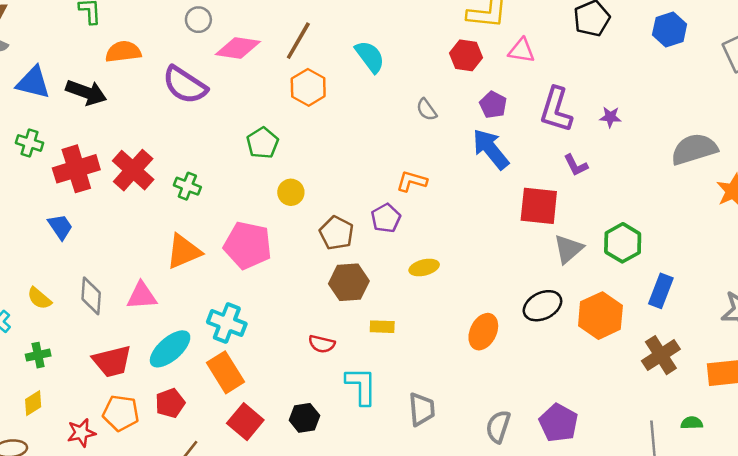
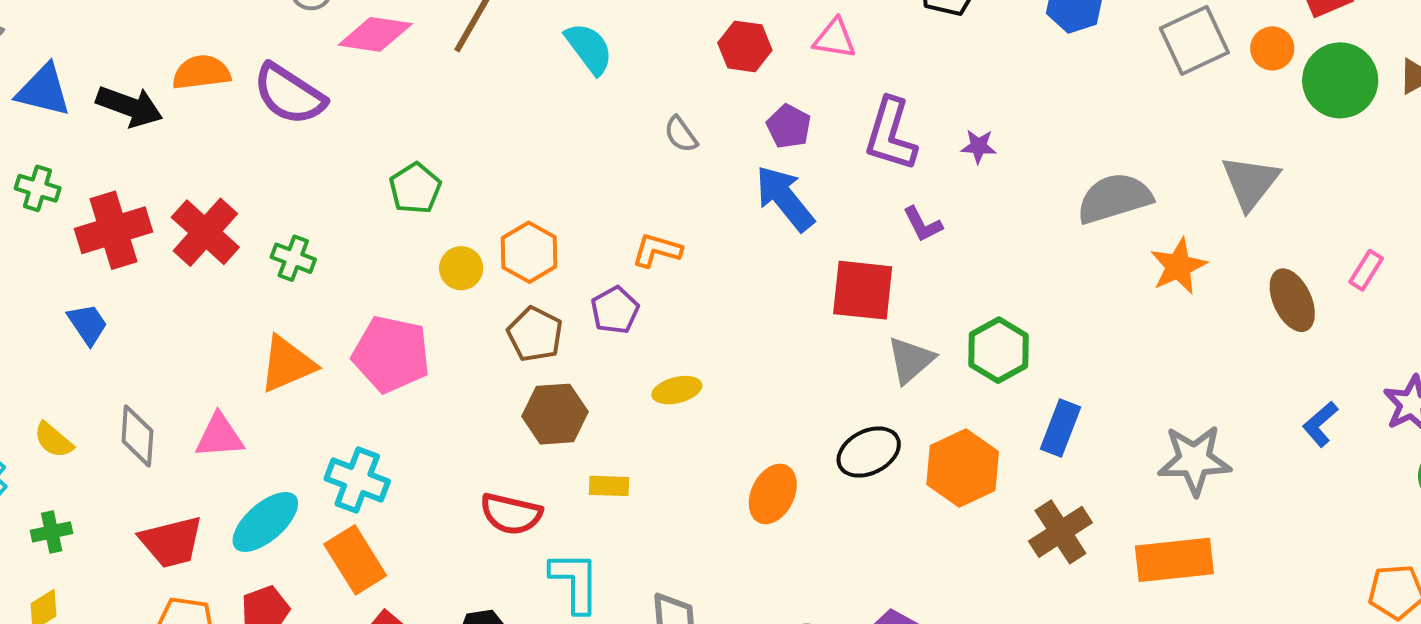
orange semicircle: (123, 52) -> (201, 72), moved
orange hexagon: (308, 87) -> (529, 252), moved
red semicircle: (322, 344) -> (511, 514), size x1.4

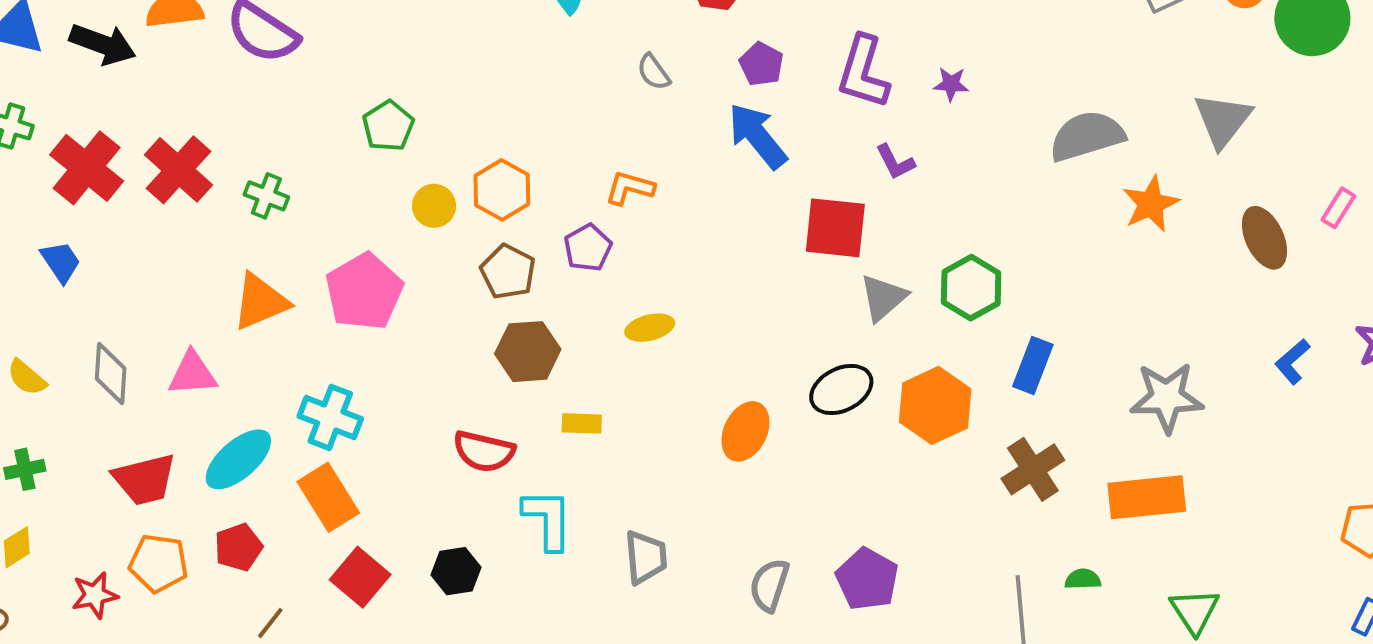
red cross: (113, 230) -> (87, 168), turned -34
pink pentagon: (391, 354) -> (364, 292), turned 30

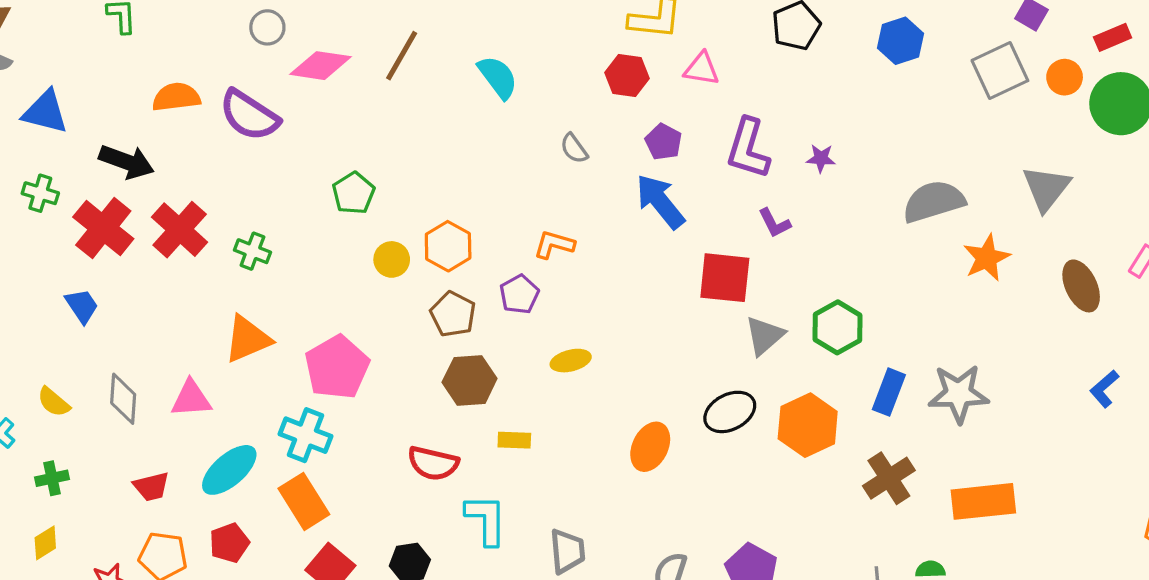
black arrow: (103, 44) -> (127, 162), moved
pink pentagon: (364, 292) -> (337, 367), moved
gray star: (1167, 397) -> (958, 394), moved
red trapezoid: (145, 479) -> (151, 487), size x0.7

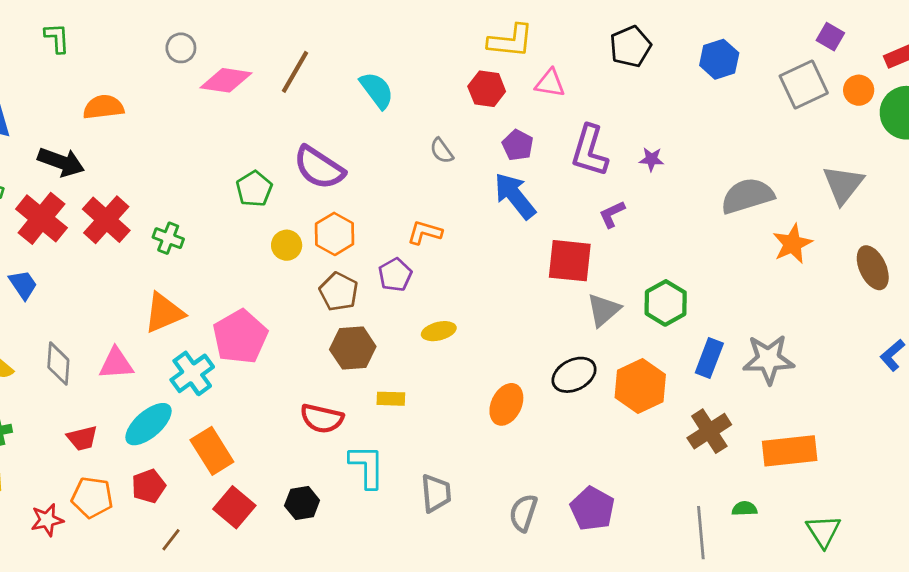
purple semicircle: (249, 115) -> (319, 168), moved
purple L-shape: (775, 223) -> (612, 214), turned 92
cyan cross: (306, 435) -> (192, 373), moved, turned 33

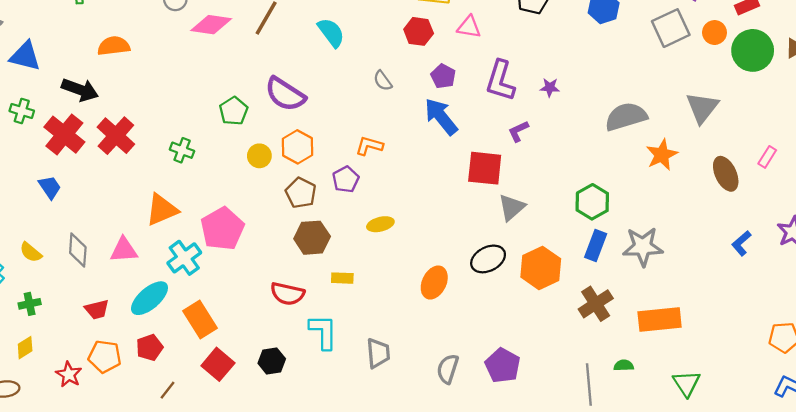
green cross: (168, 238) -> (182, 150), moved
green hexagon: (666, 303) -> (592, 202), moved
red star: (47, 520) -> (69, 374), turned -30

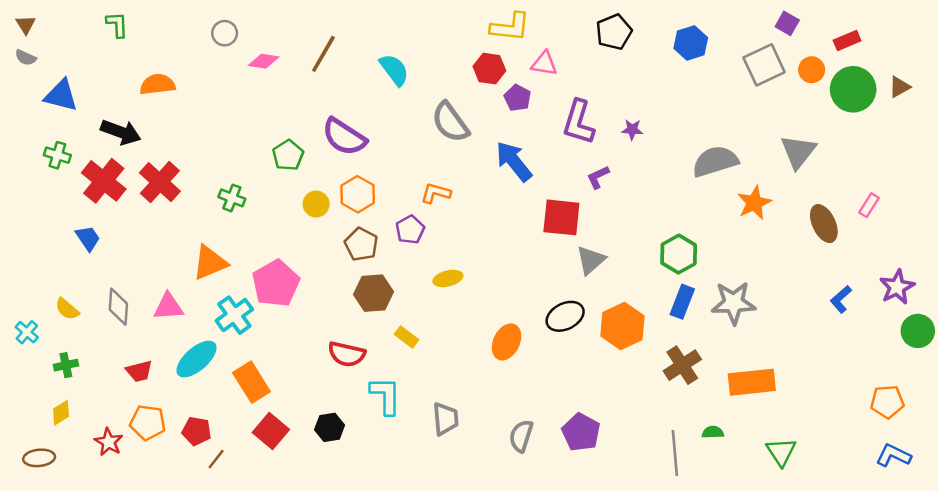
pink diamond: (211, 25) -> (264, 61), size x0.7
purple pentagon: (443, 76) -> (517, 98), moved
gray semicircle: (383, 81) -> (450, 122), size x1.8
yellow rectangle: (342, 278) -> (406, 337), turned 35
red pentagon: (150, 348) -> (196, 431), moved, turned 30

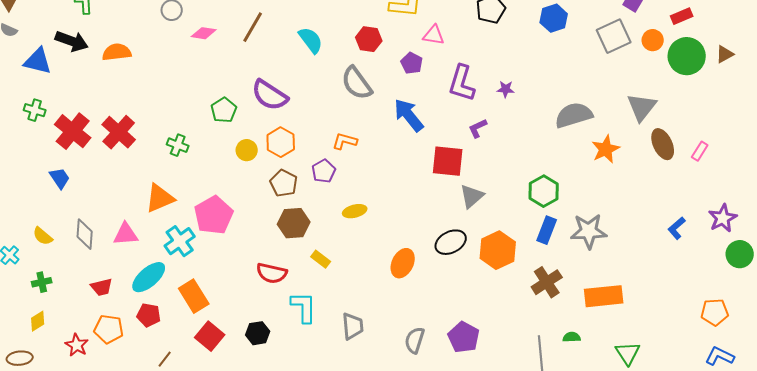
red hexagon: (489, 69) -> (369, 39), moved
black arrow: (121, 132) -> (72, 41), moved
brown ellipse: (824, 224) -> (663, 144), moved
red pentagon: (196, 431) -> (149, 315), moved

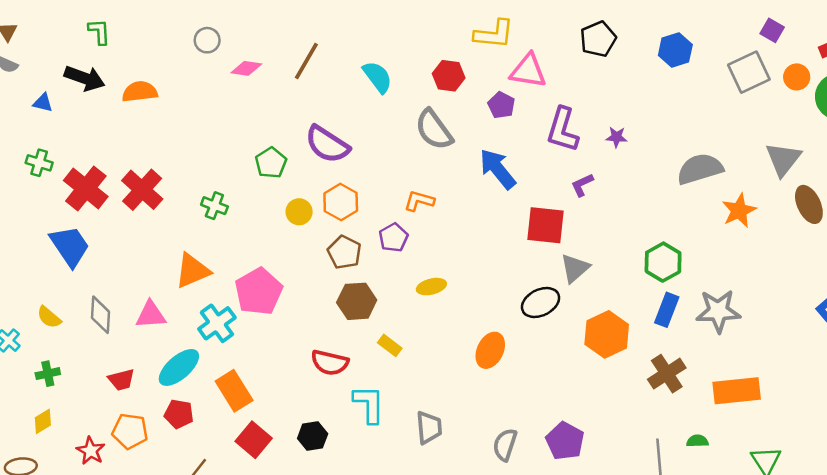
pink triangle: (434, 35) -> (528, 71), size x1.4
blue triangle: (38, 61) -> (43, 103), size x0.6
blue trapezoid: (60, 178) -> (70, 246), size x1.6
black ellipse: (451, 242) -> (541, 302), moved

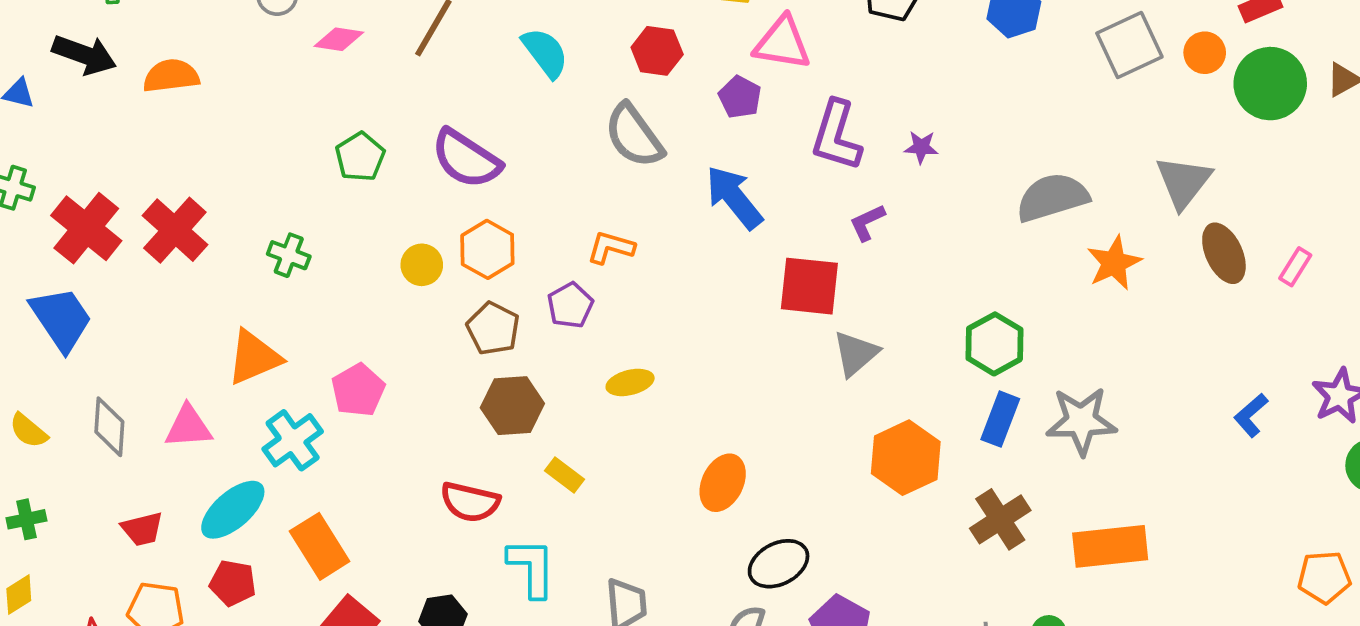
green pentagon: (271, 163) -> (360, 157), moved
pink pentagon: (259, 291) -> (358, 390), size x0.7
black ellipse: (541, 302) -> (779, 564), moved

